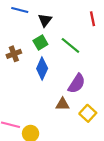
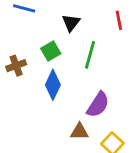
black triangle: (45, 20) -> (71, 23), moved
green line: (70, 45) -> (90, 55), turned 66

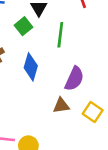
green square: (51, 51) -> (24, 26), moved

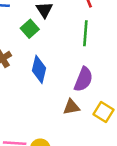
green line: (60, 35) -> (85, 33), moved

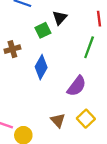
brown triangle: (71, 107) -> (58, 120), moved, turned 42

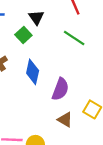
green line: (89, 47) -> (74, 38), turned -60
purple semicircle: (77, 86) -> (60, 89), moved

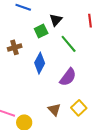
green line: (74, 38) -> (69, 44), moved
purple semicircle: (60, 89) -> (68, 77), moved

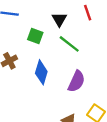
black triangle: (56, 20) -> (59, 19), moved
green square: (41, 31) -> (35, 36), turned -32

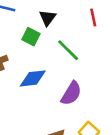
black triangle: (59, 19) -> (48, 18), moved
blue diamond: (41, 72) -> (33, 78), turned 60

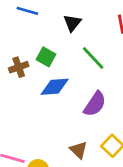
green square: (31, 37) -> (46, 57), moved

